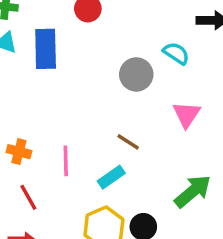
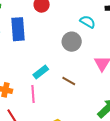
cyan semicircle: (176, 53) -> (88, 22), moved
cyan rectangle: (111, 177) -> (41, 72), moved

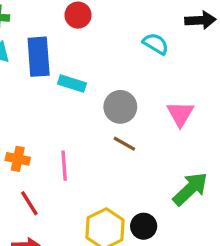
gray circle: (72, 42) -> (120, 107), moved
cyan rectangle: (41, 72) -> (72, 83), moved, turned 56

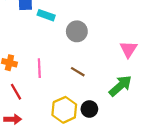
pink triangle: (180, 114) -> (128, 49), moved
brown line: (124, 144) -> (78, 72), moved

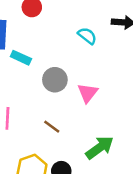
pink triangle: (128, 49) -> (88, 93), moved

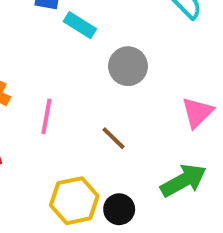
pink triangle: (88, 93) -> (197, 112), moved

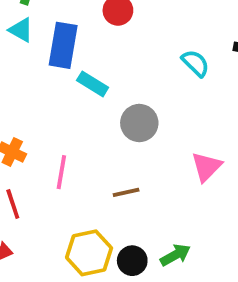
brown line: (113, 138) -> (126, 192), turned -56
green arrow: (183, 181) -> (175, 255), moved, size x0.7

